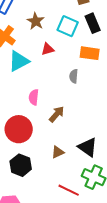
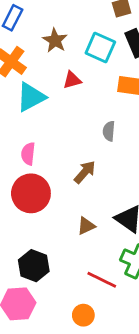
gray semicircle: (74, 76) -> (109, 131), moved
pink semicircle: (34, 97) -> (28, 154), moved
black hexagon: (21, 165) -> (34, 266), moved

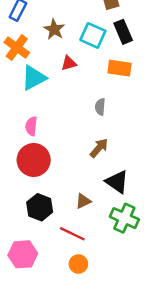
brown arrow: (85, 172) -> (99, 148), moved
brown triangle: (86, 226) -> (83, 201), moved
black hexagon: (34, 266) -> (40, 207), moved
red line: (102, 280) -> (72, 234), moved

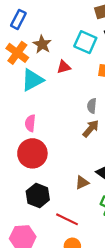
brown star: (54, 29) -> (42, 44), moved
brown arrow: (99, 148) -> (91, 129), moved
brown triangle: (83, 201) -> (82, 183), moved

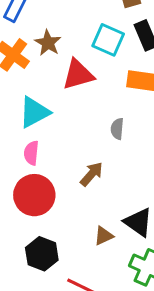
red triangle: (64, 67) -> (78, 75), size x1.6
cyan triangle: (32, 80) -> (34, 112), moved
brown arrow: (91, 129) -> (92, 174), moved

